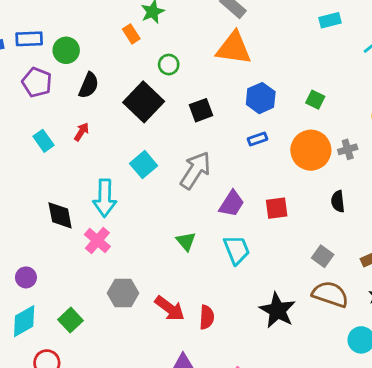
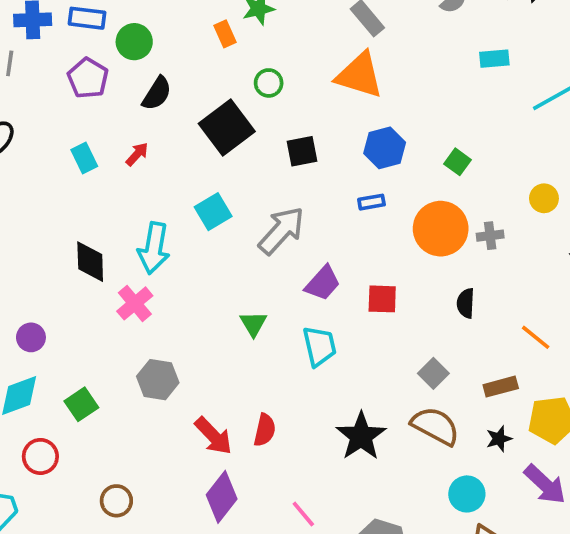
red arrow: (170, 308) -> (213, 436), moved

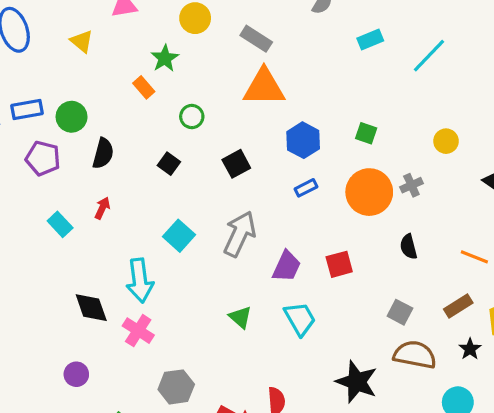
black square: (227, 128) -> (169, 164), size x0.5
purple circle: (31, 337) -> (76, 374), moved

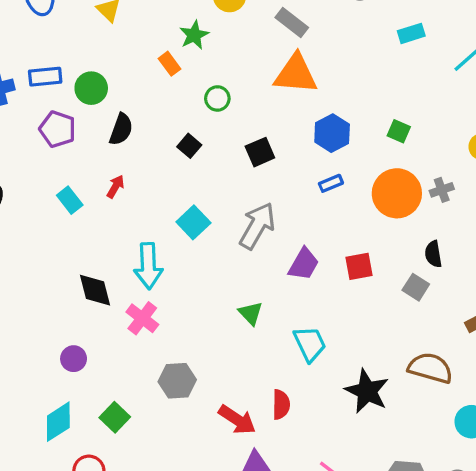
gray square: (400, 312) -> (416, 287), moved
cyan trapezoid: (300, 319) -> (310, 344), moved

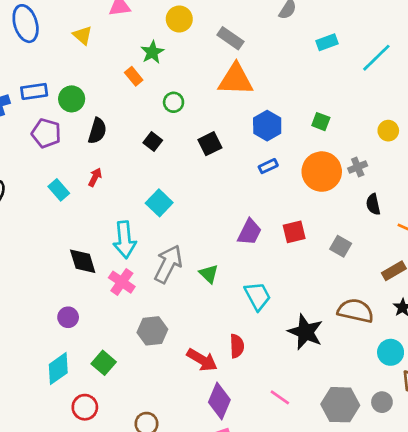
gray arrow: (257, 226) -> (168, 264), moved
black semicircle: (433, 254) -> (373, 204), moved

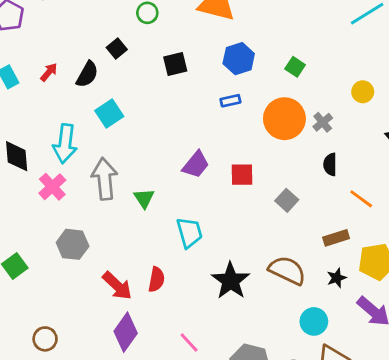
black semicircle: (97, 131) -> (87, 74), moved
gray cross: (358, 167) -> (323, 122), turned -30
gray arrow: (168, 264) -> (104, 179), turned -45

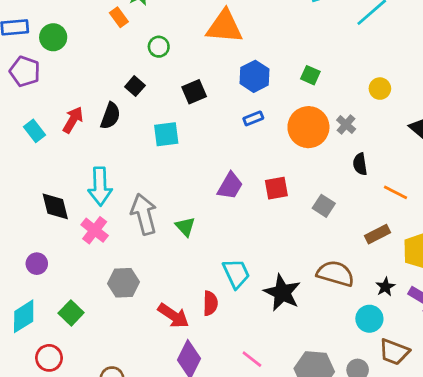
red arrow: (49, 72) -> (73, 120), size x1.4
cyan square: (109, 114) -> (166, 134), moved, turned 36
cyan trapezoid: (189, 233) -> (236, 273), moved
black star: (337, 278) -> (385, 287), moved

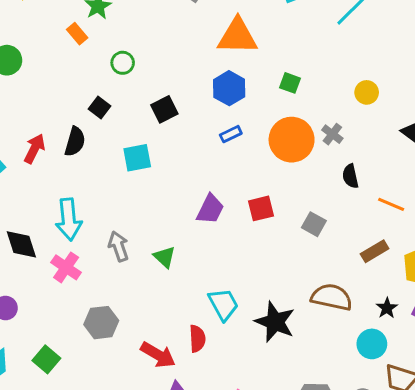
orange triangle: (224, 27) -> (237, 36), moved
gray arrow: (144, 214) -> (119, 246), size x0.7

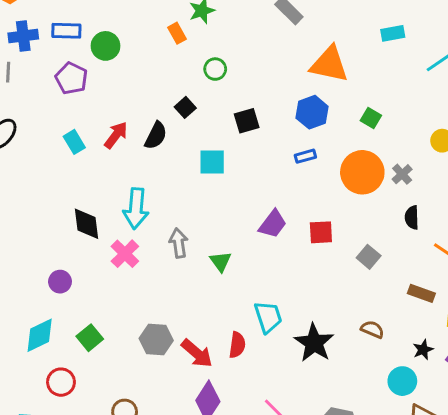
brown rectangle: (375, 251) -> (421, 293), turned 40
brown semicircle: (332, 297) -> (372, 329), size x0.6
gray hexagon: (101, 323) -> (156, 339), moved

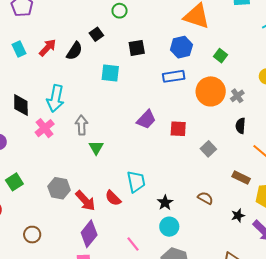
blue rectangle: (305, 156) -> (174, 76), size x1.5
green triangle: (221, 261) -> (96, 148), moved
black star: (314, 343) -> (165, 203), size x0.6
red semicircle: (237, 345) -> (113, 198), turned 120
cyan circle: (402, 381) -> (169, 227), moved

